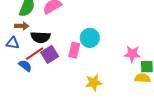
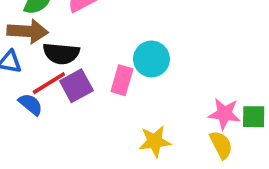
brown arrow: (22, 26) -> (28, 31), size x1.5
pink star: (132, 54) -> (224, 114), moved
yellow semicircle: (142, 78) -> (221, 145), moved, turned 56

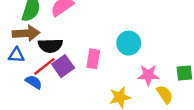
cyan circle: (151, 59) -> (129, 43), moved
pink star: (224, 114) -> (148, 75), moved

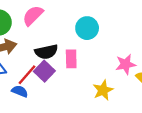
cyan circle: (129, 43) -> (87, 28), moved
black semicircle: (50, 46) -> (46, 52), moved

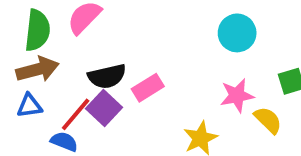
cyan circle: (87, 28) -> (237, 33), moved
pink rectangle: (71, 59) -> (148, 88), turned 60

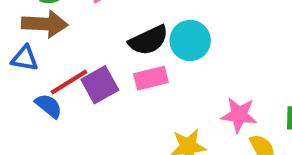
cyan circle: (237, 33) -> (190, 40), moved
black semicircle: (107, 76) -> (149, 40), moved, turned -30

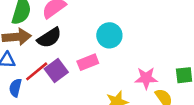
black semicircle: (149, 40) -> (49, 38), moved
blue semicircle: (49, 106) -> (15, 88), moved, turned -108

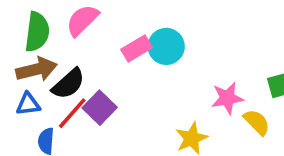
black semicircle: (49, 38) -> (68, 84), moved
pink rectangle: (88, 62) -> (137, 49), moved

